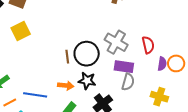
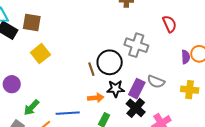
red semicircle: (148, 45) -> (169, 24), moved
purple rectangle: (124, 67) -> (137, 89), moved, turned -60
gray semicircle: (128, 82) -> (156, 82), turned 108

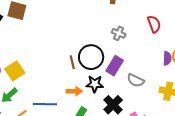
gray cross: (136, 45) -> (119, 33), moved, size x0.6
yellow square: (40, 54) -> (15, 71), moved
purple rectangle: (137, 89) -> (115, 66), moved

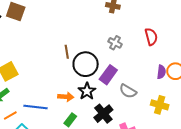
brown line: (72, 62) -> (67, 52), moved
black star: (95, 84) -> (87, 91), turned 30

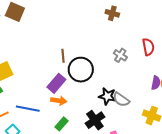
gray cross: (115, 43) -> (120, 55), moved
purple rectangle: (108, 75) -> (56, 83), moved
black star: (87, 91) -> (107, 96), moved, turned -30

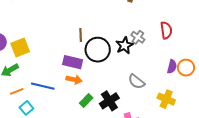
purple rectangle: (56, 83) -> (73, 62), turned 60
black star: (107, 96) -> (125, 45), moved, turned 30
green rectangle: (61, 124) -> (86, 100), moved

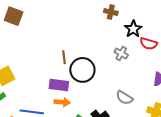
red semicircle: (166, 30) -> (149, 44), turned 120
black star: (125, 45) -> (133, 29), moved

